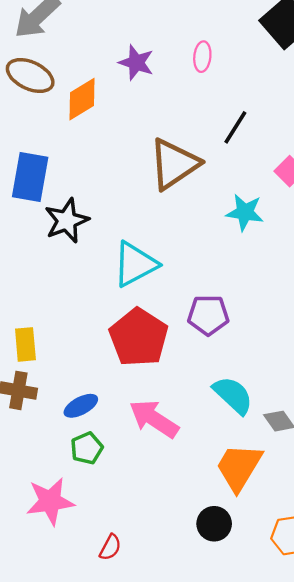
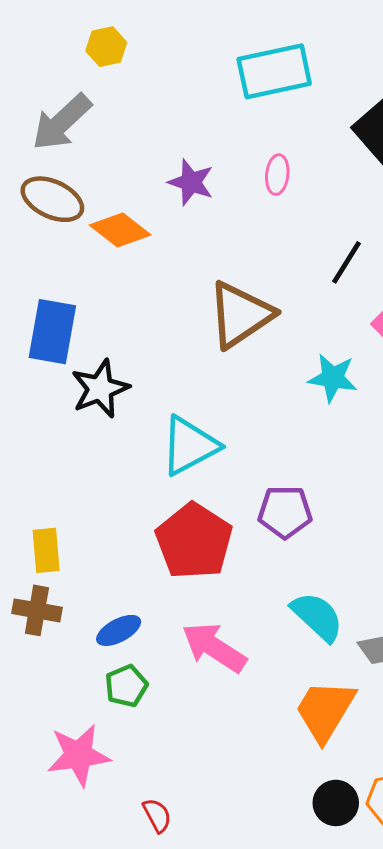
orange diamond: (82, 99) -> (120, 230), turned 69
black line: (235, 127) -> (347, 262), moved
black circle: (214, 524) -> (336, 803), moved
red semicircle: (110, 547) -> (157, 815), turned -56

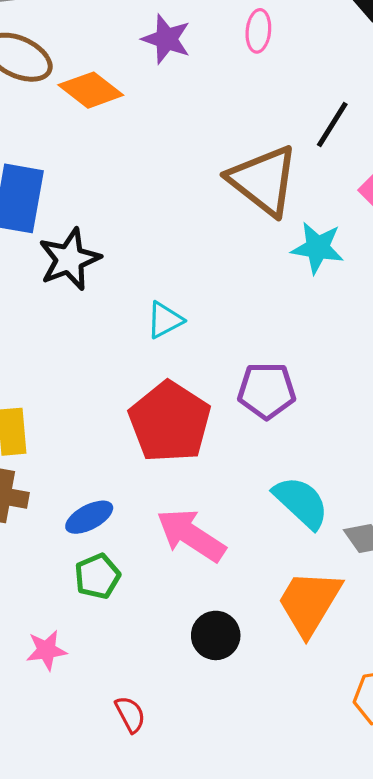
brown triangle: (240, 315) -> (263, 180), moved, turned -48
cyan triangle: (189, 446) -> (165, 320), size x0.6
pink star: (79, 755) -> (46, 650), size x0.6
black circle: (336, 803) -> (216, 635), moved

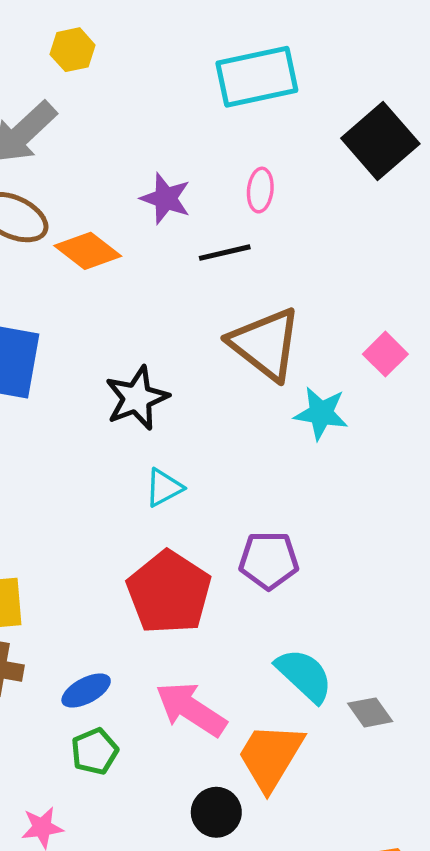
black line: (332, 125) -> (225, 253), moved, turned 45
black star: (69, 259) -> (137, 398), moved
orange trapezoid: (309, 603) -> (270, 756), moved

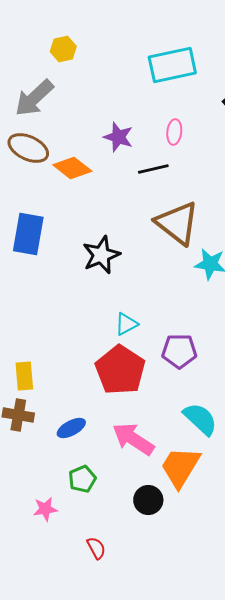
cyan triangle: (164, 488) -> (126, 324), moved
green pentagon: (95, 751) -> (82, 479), moved

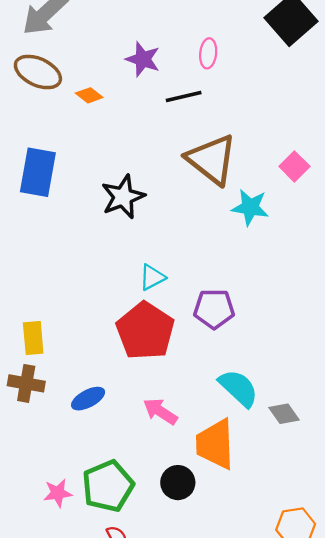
orange diamond: (72, 168) -> (89, 95), size x0.6
pink arrow: (133, 439) -> (160, 411), size x0.7
orange trapezoid: (180, 467) -> (215, 444), turned -33
green pentagon: (82, 479) -> (108, 486), moved, size x1.6

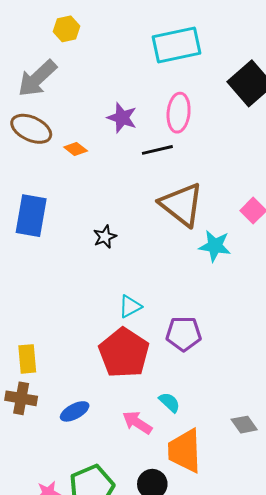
pink ellipse: (208, 53) -> (179, 113), size x1.5
black star: (123, 197) -> (105, 237), size x0.6
cyan semicircle: (238, 388) -> (169, 402), moved, size x0.6

